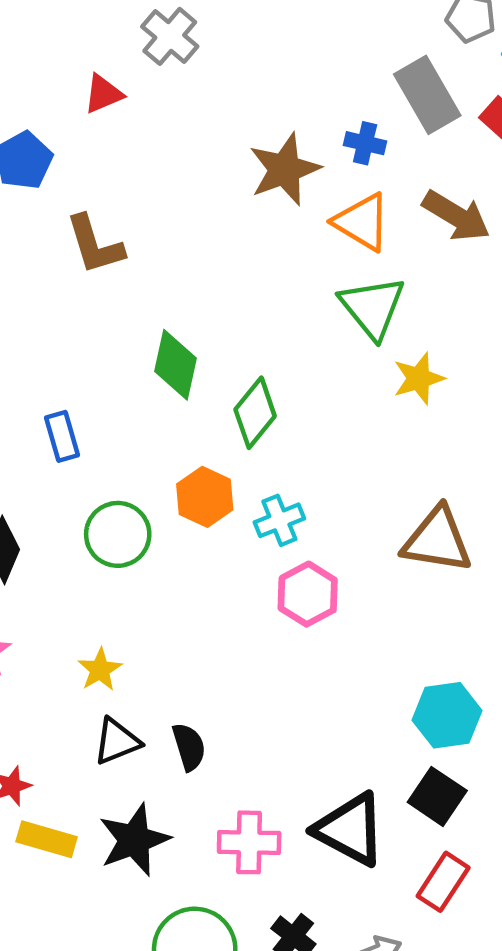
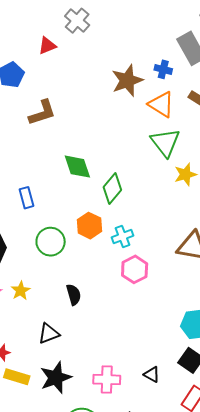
brown L-shape: (95, 245) -> (42, 113), turned -92
green diamond: (175, 365) -> (77, 167), turned -32
yellow star: (100, 670) -> (21, 291), moved
black semicircle: (189, 747) -> (74, 295), moved
black triangle: (350, 829) -> (152, 374), size x0.5

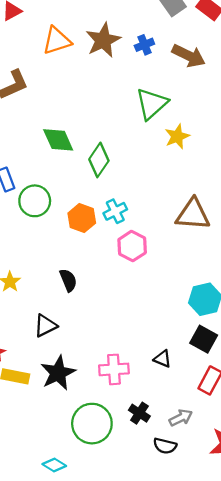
blue cross: (163, 69) -> (144, 45), moved, turned -30
orange triangle: (161, 104) -> (57, 41), moved, turned -44
green triangle: (165, 142) -> (152, 104), turned 32
orange hexagon: (89, 226) -> (82, 218), moved
green circle: (51, 242) -> (35, 201), moved

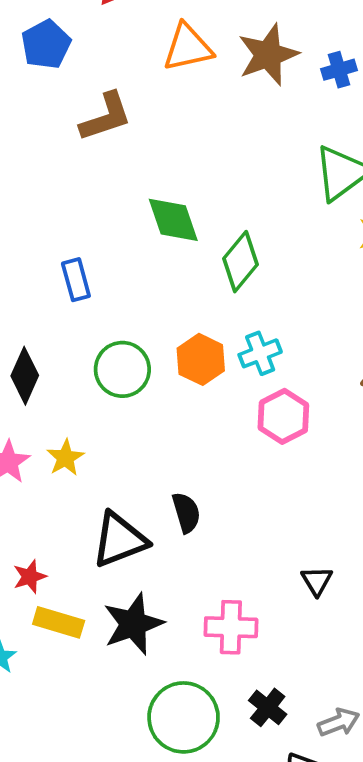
green circle: (35, 201) -> (122, 369), moved
black semicircle: (68, 280) -> (186, 513), moved
black triangle: (45, 326) -> (119, 540), size x1.4
black triangle: (163, 359) -> (317, 581), moved, turned 30

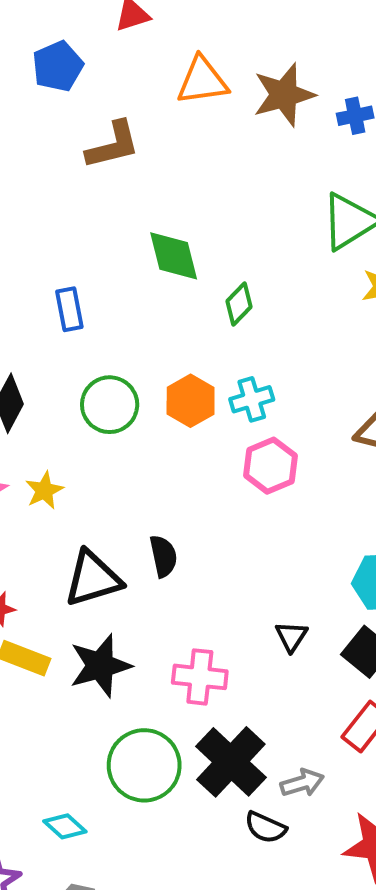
green diamond: (240, 262) -> (239, 304), size x0.7
black cross: (268, 707) -> (231, 762), size x1.8

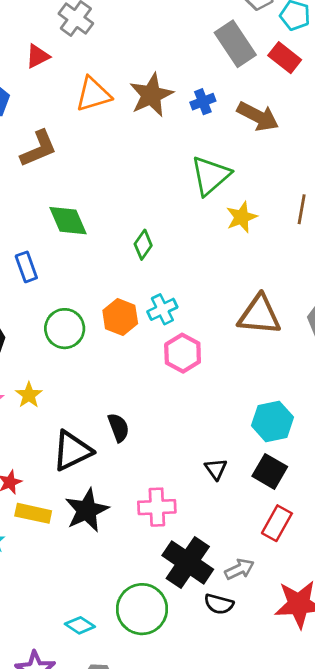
green diamond: (174, 256) -> (68, 221), moved
green circle: (144, 765) -> (142, 609), moved

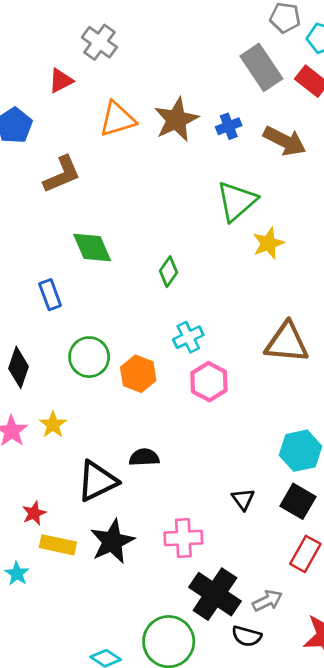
orange hexagon: (120, 317) -> (138, 374), moved
black semicircle: (118, 428) -> (144, 457), turned -72

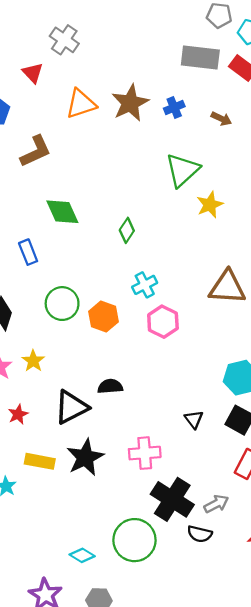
gray rectangle: (261, 67) -> (200, 58), turned -48
red triangle: (61, 81) -> (33, 73), turned -45
brown arrow: (285, 141) -> (221, 119), size x0.6
red star: (34, 513) -> (18, 414), moved

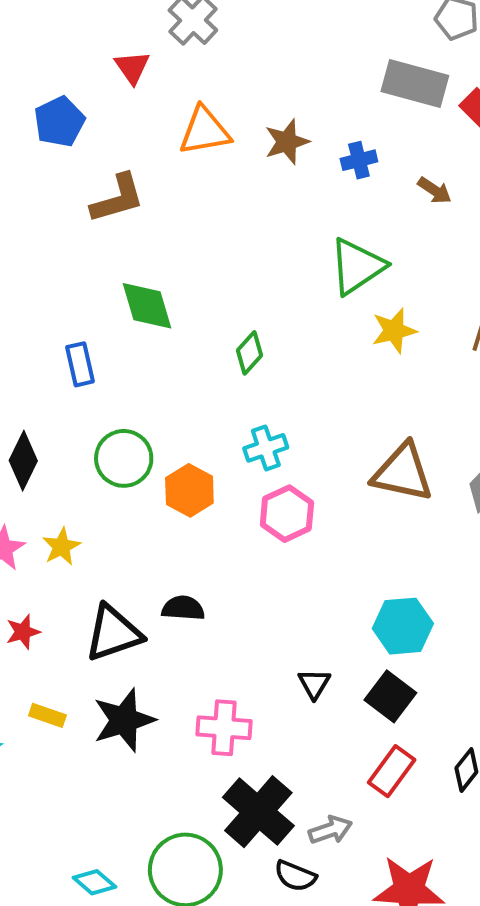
brown star: (130, 103) -> (287, 142), size x0.7
yellow rectangle: (40, 461) -> (47, 715), size x0.7

